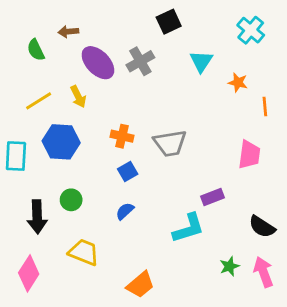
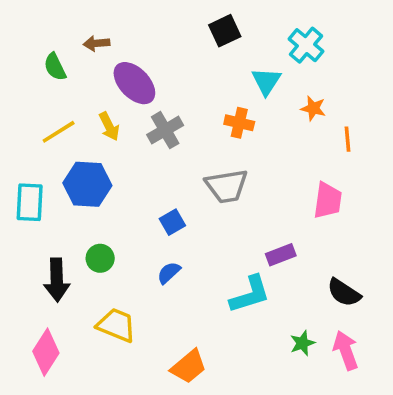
cyan cross: (251, 30) -> (306, 45), moved
gray cross: (140, 61) -> (165, 130), moved
orange cross: (122, 136) -> (239, 123), moved

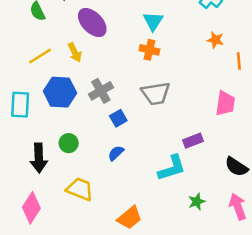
cyan triangle: (266, 81) -> (153, 21), moved
orange cross: (239, 123) -> (149, 50), moved
gray cross: (165, 130) -> (101, 91), moved
green star: (302, 343) -> (197, 202), moved

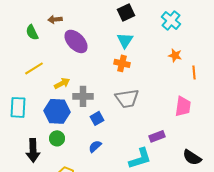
yellow arrow: (75, 52) -> (62, 83), moved, turned -91
gray cross: (101, 91) -> (83, 96), turned 30
blue hexagon: (60, 92) -> (57, 111), moved

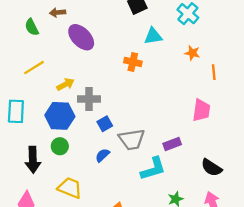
cyan triangle: (125, 40) -> (153, 36), moved, turned 48
gray trapezoid: (127, 98) -> (132, 139), moved

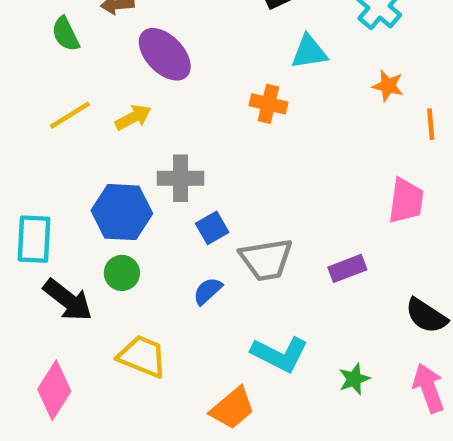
yellow arrow: (65, 84) -> (133, 117), moved
cyan rectangle: (16, 111) -> (34, 239), moved
black arrow: (33, 160) -> (68, 300), turned -50
cyan L-shape: (153, 169) -> (280, 354), moved, turned 44

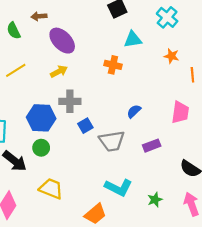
yellow arrow: (133, 117) -> (59, 72), moved
blue semicircle: (208, 291) -> (134, 111), moved

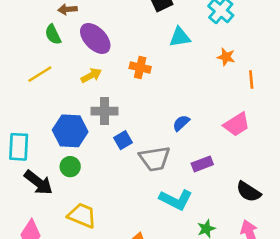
green semicircle: (14, 31) -> (53, 34), moved
orange cross: (113, 65) -> (140, 68), moved
pink trapezoid: (180, 112) -> (237, 124), turned 50
cyan L-shape: (118, 187) -> (176, 200), moved

